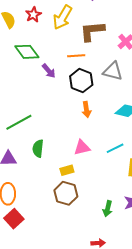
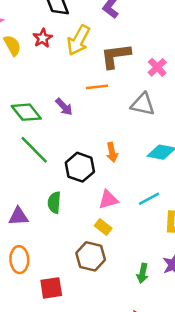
green diamond: (27, 52) -> (26, 112), moved
black hexagon: (81, 81) -> (80, 167), moved
green line: (19, 122) -> (34, 150), moved, turned 76
yellow rectangle: (67, 170) -> (103, 227), moved, turned 56
red square: (14, 219) -> (51, 288), moved, turned 36

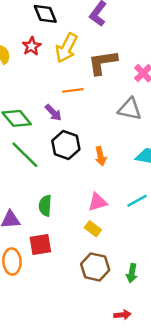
orange line: (97, 87) -> (73, 90), moved
black hexagon: (80, 167) -> (66, 145), moved
brown hexagon: (91, 256) -> (95, 267), moved
red square: (51, 288) -> (40, 244), moved

